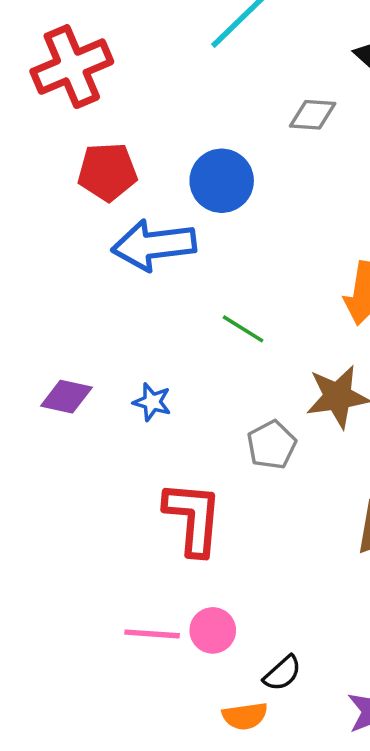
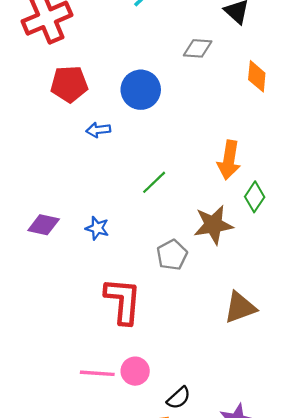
blue arrow: (154, 245) -> (98, 130), size x0.5
green line: (243, 329) -> (154, 182), turned -76

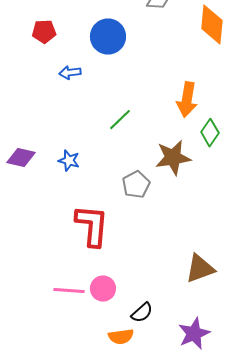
orange diamond: (257, 76) -> (212, 25), size x1.4
red pentagon: (69, 84) -> (44, 32), size x0.7
brown triangle: (240, 307) -> (200, 269), moved

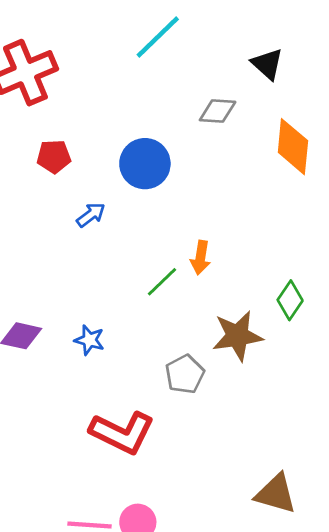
blue arrow: (70, 73) -> (91, 215), turned 150
orange arrow: (187, 100) -> (200, 258), moved, size x0.7
red L-shape: (92, 226) -> (122, 433), turned 111
brown triangle: (200, 269) -> (276, 494), turned 36

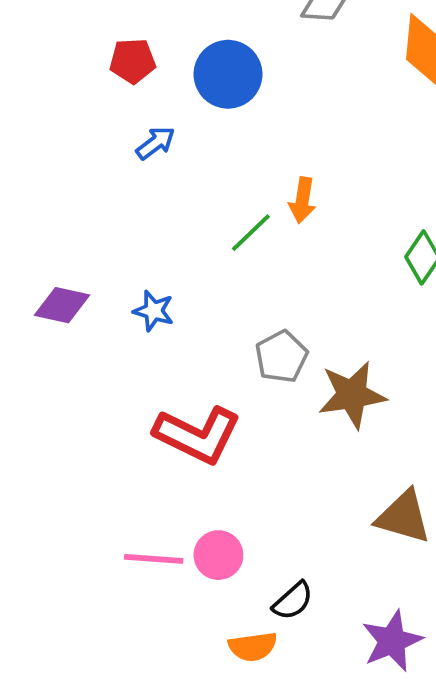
red pentagon: (54, 157) -> (133, 61), moved
brown star: (237, 336) -> (352, 395), moved

